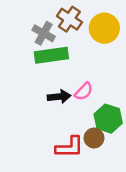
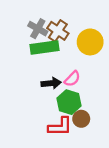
brown cross: (69, 19) -> (58, 31), moved
yellow circle: (104, 28) -> (90, 42), moved
green hexagon: (108, 119) -> (69, 102), moved

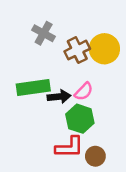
brown cross: (58, 31) -> (77, 50), moved, turned 30
green rectangle: (44, 48) -> (33, 88), moved
brown circle: (81, 119) -> (95, 156), moved

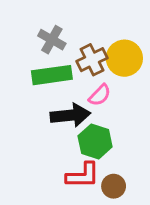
green rectangle: (33, 88) -> (52, 75), moved
pink semicircle: (84, 91) -> (100, 95), moved
black arrow: (59, 97) -> (70, 115), size x1.4

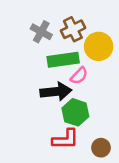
brown cross: (92, 60) -> (73, 29), moved
green rectangle: (52, 75) -> (63, 60), moved
brown circle: (114, 186) -> (101, 148), moved

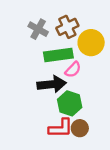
brown circle: (101, 148) -> (80, 128), moved

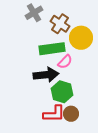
brown cross: (67, 27) -> (60, 24), turned -30
gray cross: (38, 29) -> (34, 13), moved, turned 30

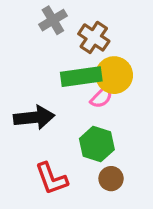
yellow circle: (81, 38) -> (114, 75), moved
black arrow: (46, 75) -> (34, 117), moved
red L-shape: (54, 114) -> (51, 179), moved, turned 70

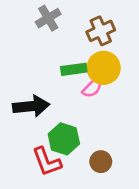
brown cross: (94, 37) -> (101, 31), moved, turned 32
green rectangle: (81, 77) -> (74, 69), size x0.7
green hexagon: (97, 144) -> (64, 139), moved

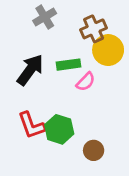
yellow circle: (104, 68) -> (108, 50), moved
black arrow: (31, 106) -> (30, 70), moved, turned -48
red L-shape: (47, 162) -> (31, 125), moved

